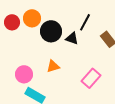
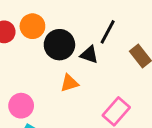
orange triangle: (53, 66) -> (69, 83), moved

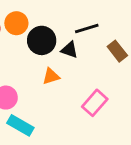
black line: (108, 32) -> (87, 29), turned 45

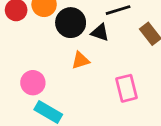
pink rectangle: (95, 103) -> (126, 88), turned -55

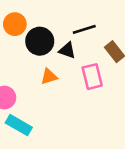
pink rectangle: (126, 88) -> (92, 77), moved

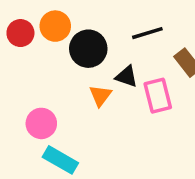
black triangle: (67, 50) -> (126, 76), moved
orange triangle: (49, 77) -> (100, 96), turned -36

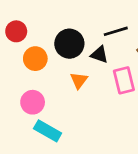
orange circle: (55, 26) -> (35, 59), moved
black triangle: (126, 76) -> (99, 55), moved

